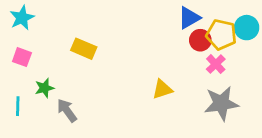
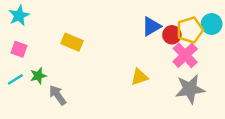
blue triangle: (189, 18) -> (151, 26), moved
yellow pentagon: (221, 35) -> (190, 30), turned -30
pink cross: (216, 64) -> (185, 55), size x1.5
cyan line: (18, 106) -> (15, 79), moved, turned 56

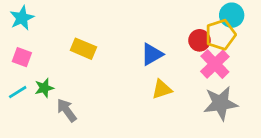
cyan circle: (212, 24) -> (232, 15), moved
blue triangle: (151, 26) -> (152, 54), moved

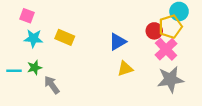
cyan star: (22, 18) -> (33, 38), moved, turned 30
pink square: (22, 57) -> (27, 16), moved
cyan line: (18, 92) -> (14, 71), turned 32

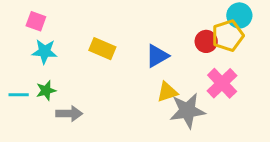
yellow rectangle: (65, 37) -> (102, 49), moved
pink cross: (166, 49) -> (222, 83), moved
gray star: (170, 79) -> (187, 111), moved
gray arrow: (52, 85) -> (69, 114), turned 126

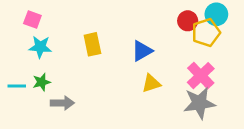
red circle: (206, 41) -> (188, 21), moved
yellow rectangle: (102, 49) -> (92, 44), turned 55
gray star: (187, 111) -> (199, 103), moved

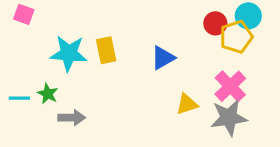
pink square: (32, 19) -> (24, 14), moved
cyan star: (40, 47) -> (69, 53), moved, size x1.4
green star: (42, 82) -> (48, 94), turned -30
yellow triangle: (151, 83) -> (187, 104), moved

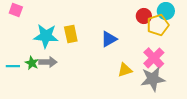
gray arrow: (72, 118) -> (48, 62), moved

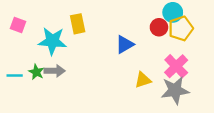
pink square: (16, 10) -> (18, 25), moved
cyan circle: (166, 11) -> (173, 12), moved
red circle: (144, 16) -> (159, 27), moved
yellow rectangle: (71, 34) -> (78, 24), moved

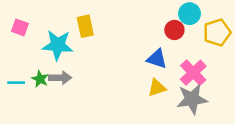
yellow pentagon: (181, 28) -> (217, 32), moved
blue triangle: (125, 44) -> (157, 59), moved, turned 48

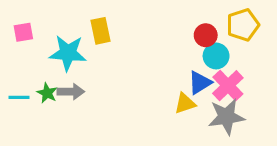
cyan circle: (190, 14) -> (216, 56), moved
pink square: (20, 27) -> (23, 32), turned -30
yellow pentagon: (217, 32) -> (243, 25), moved
blue triangle: (157, 59) -> (200, 83), moved, turned -50

